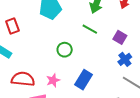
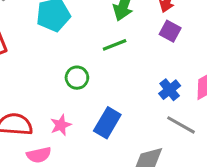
green line: (90, 29) -> (115, 45), turned -49
purple square: (120, 37) -> (170, 31), moved

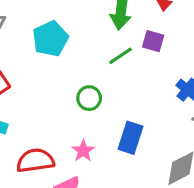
purple square: (170, 31) -> (153, 41), moved

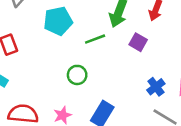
green line: (120, 56) -> (95, 39), moved

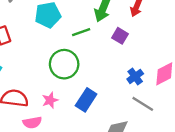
green circle: (77, 75) -> (64, 64), size x1.6

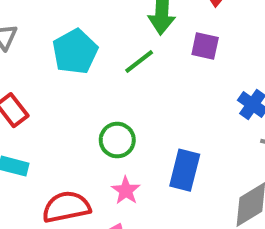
green circle: (64, 64) -> (117, 140), moved, size x0.7

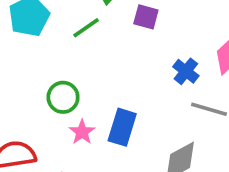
pink star: (126, 191) -> (82, 132), moved

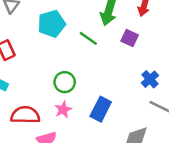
green line: (86, 28) -> (88, 38), turned 60
pink star: (82, 132) -> (63, 110), moved

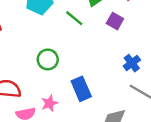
blue rectangle: (101, 109) -> (81, 89), turned -55
pink star: (63, 110) -> (49, 103), moved

